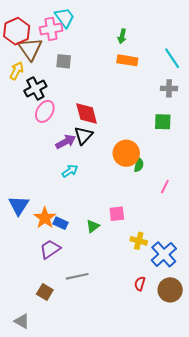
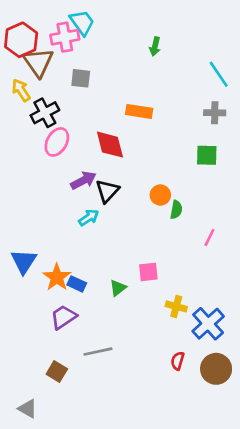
orange rectangle: (127, 60) -> (139, 111), moved
yellow arrow: (17, 71) -> (21, 90), turned -60
black triangle: (83, 135) -> (107, 191), moved
orange circle: (126, 153) -> (160, 195), size x0.6

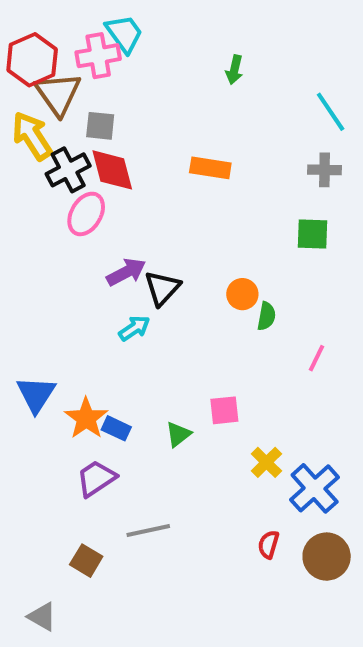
gray square: (81, 78) -> (100, 126), moved
yellow arrow: (21, 90) -> (32, 136), size x1.4
red diamond: (110, 145) -> (112, 170), moved
yellow cross: (176, 306) -> (266, 462), turned 30

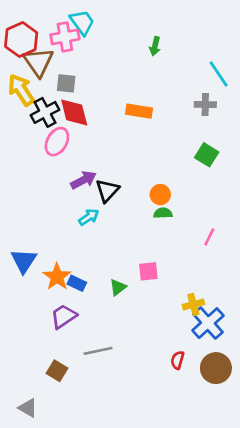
gray cross: (325, 170) -> (205, 104), moved
green square: (313, 234) -> (207, 155), turned 30
green semicircle: (266, 316) -> (163, 213), moved, turned -102
yellow cross: (266, 462) -> (193, 305), moved, turned 30

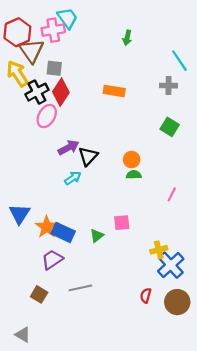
red diamond: (74, 112) -> (61, 92), turned 48
blue rectangle: (77, 283) -> (63, 232), size x1.5
brown square: (57, 371) -> (39, 294), moved

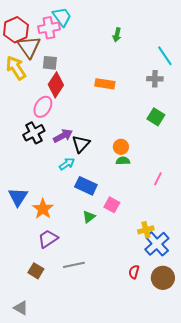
black cross: (37, 92) -> (34, 133), moved
pink square: (122, 223) -> (112, 205), turned 35
blue rectangle: (63, 232) -> (86, 186), moved

